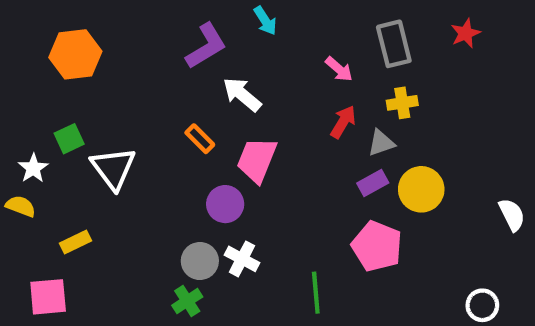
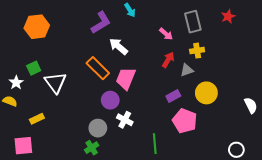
orange rectangle: (200, 139) -> (98, 68), size x1.6
purple rectangle: (373, 183) -> (173, 96), moved
white cross: (242, 259) -> (125, 120), moved

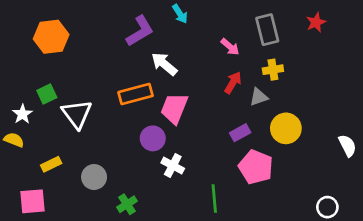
orange rectangle: (98, 68) -> (136, 94), turned -60
gray circle: (98, 128) -> (94, 177), moved

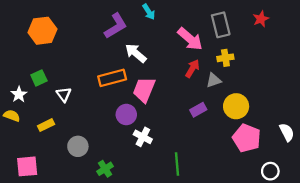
pink arrow: (230, 47) -> (190, 39), size x1.6
white triangle: (77, 114) -> (64, 94), size x0.6
white semicircle: (347, 146) -> (287, 132), moved
yellow rectangle: (51, 164) -> (46, 125), moved
pink pentagon: (256, 167) -> (247, 138), moved

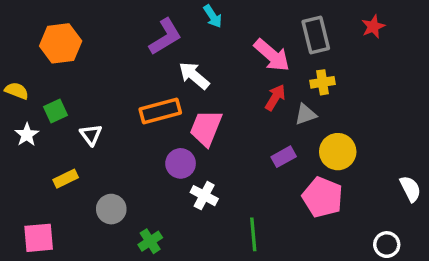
yellow semicircle: (12, 116) -> (17, 91), moved
pink pentagon: (247, 138) -> (323, 197), moved

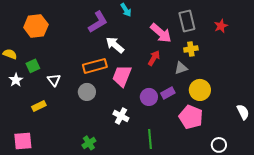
red star: (373, 27) -> (221, 26), moved
red arrow: (275, 98) -> (154, 58), moved
purple circle: (181, 163) -> (149, 97), moved
gray circle: (111, 209) -> (87, 92), moved
white circle: (387, 245) -> (219, 145), moved

